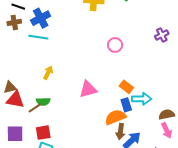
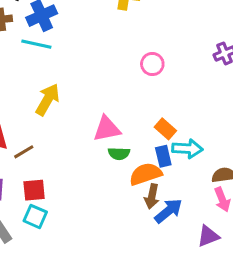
yellow arrow: (48, 73) -> (48, 99), size x1.5
green semicircle: (43, 101) -> (119, 154), moved

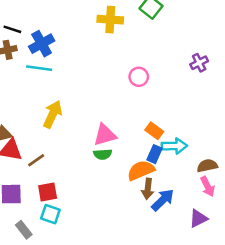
green semicircle: (119, 154) -> (103, 154), moved
blue rectangle: (163, 156) -> (155, 154), turned 42

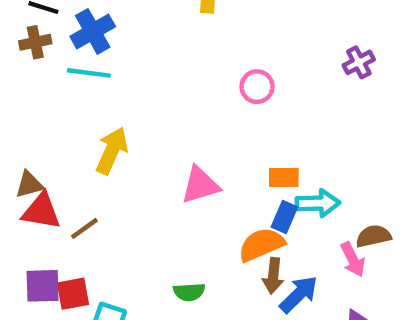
orange rectangle: (154, 131) -> (284, 178), turned -36
green semicircle: (103, 154) -> (189, 292), moved
pink arrow: (208, 186) -> (353, 259), moved
red square: (48, 192) -> (73, 294), moved

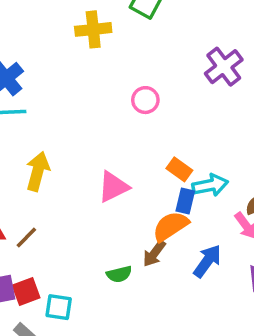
purple cross: (359, 62) -> (224, 67), size x1.5
orange rectangle: (284, 178) -> (179, 169), turned 45
brown arrow: (273, 276) -> (154, 254), moved, turned 40

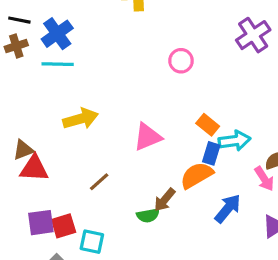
yellow arrow: (38, 171) -> (81, 119), turned 56
brown line: (26, 238) -> (99, 182), moved
brown arrow: (154, 254) -> (165, 200), moved

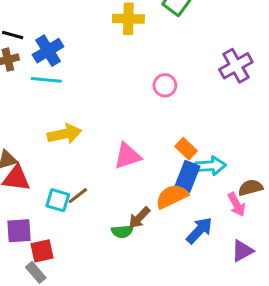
blue rectangle: (211, 153) -> (187, 176), size x1.4
red square: (64, 226) -> (42, 251), moved
cyan square: (92, 242) -> (58, 200), moved

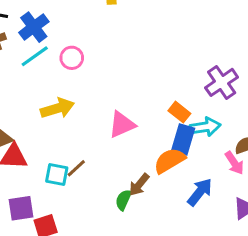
purple cross: (236, 66) -> (222, 82), moved
cyan line: (46, 80) -> (35, 56), turned -36
pink circle: (165, 85) -> (72, 58), moved
green semicircle: (122, 231) -> (123, 200), turned 125

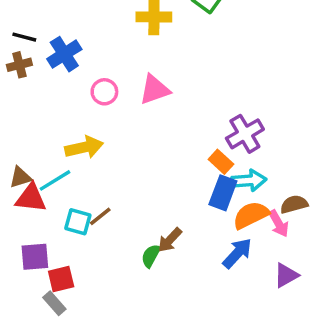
cyan line: (35, 56) -> (55, 180), moved
purple cross: (222, 82) -> (245, 134), moved
pink triangle: (122, 125) -> (155, 90), moved
orange semicircle: (170, 161) -> (251, 215), moved

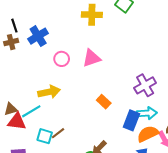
black line: (24, 37) -> (14, 26), turned 56
orange rectangle: (221, 162) -> (104, 102), moved

